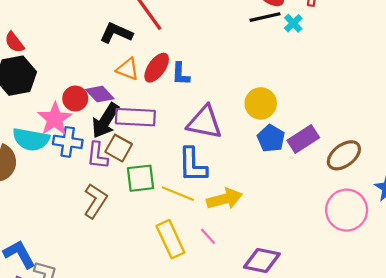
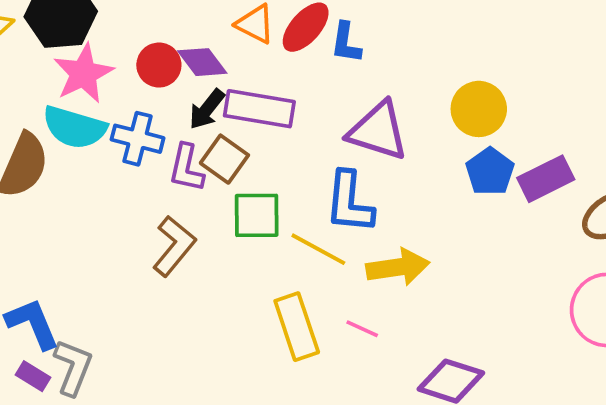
pink star: (55, 119) -> (83, 74), moved
black arrow: (105, 121) -> (207, 109), size x0.7
pink line: (208, 236) -> (362, 329), turned -30

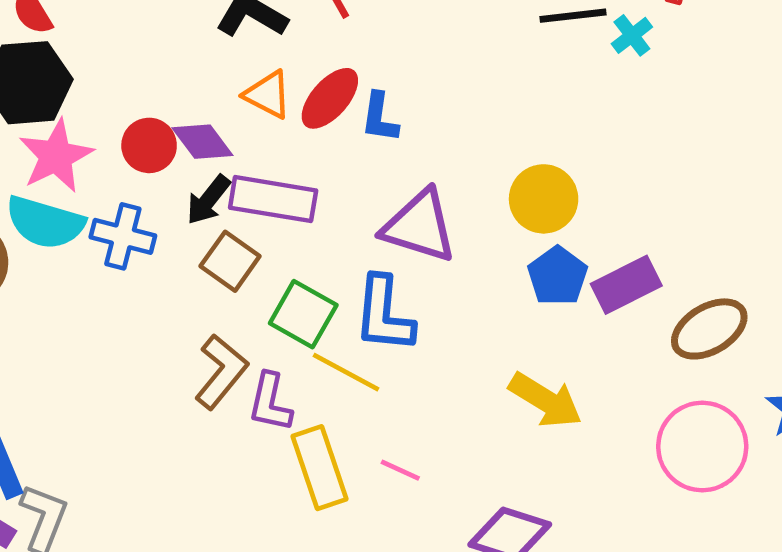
purple L-shape: (186, 168) -> (270, 402), moved
green square: (257, 215) -> (303, 314), moved, turned 30
brown L-shape: (174, 246) -> (221, 372), moved
yellow arrow: (398, 267) -> (545, 400), moved, turned 40

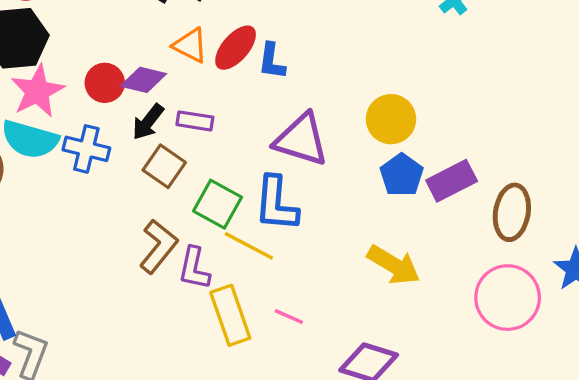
purple diamond: (202, 142) -> (143, 80), turned -39
purple rectangle: (273, 199) -> (195, 121), size x0.6
brown ellipse: (709, 329) -> (512, 212), turned -50

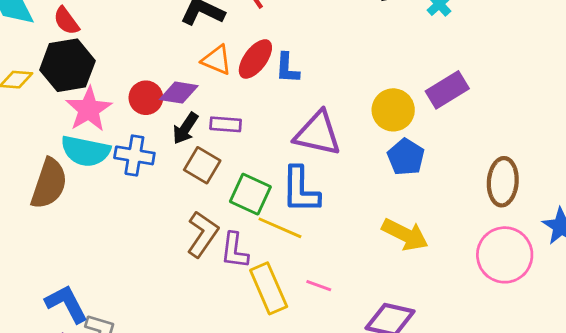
purple rectangle: (452, 181) -> (447, 90), moved

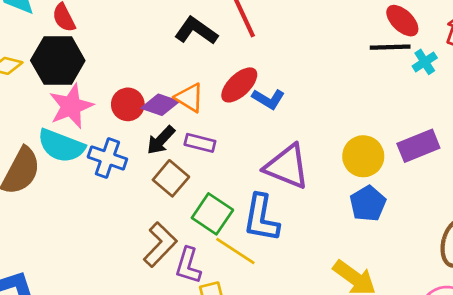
orange triangle: (217, 60) -> (189, 98), moved
blue L-shape: (287, 68) -> (268, 99), turned -72

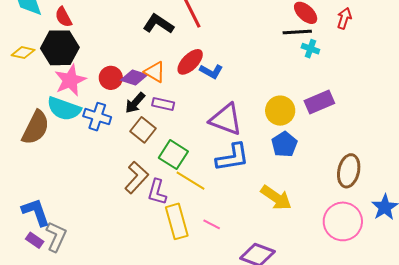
cyan cross: (425, 62) -> (310, 49), moved, turned -36
blue L-shape: (261, 218) -> (232, 157), moved, turned -108

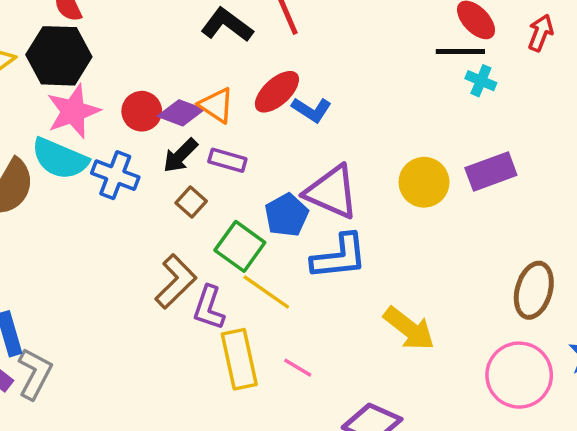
brown square: (143, 130) -> (191, 202), size x0.7
blue pentagon: (284, 144) -> (286, 215), moved

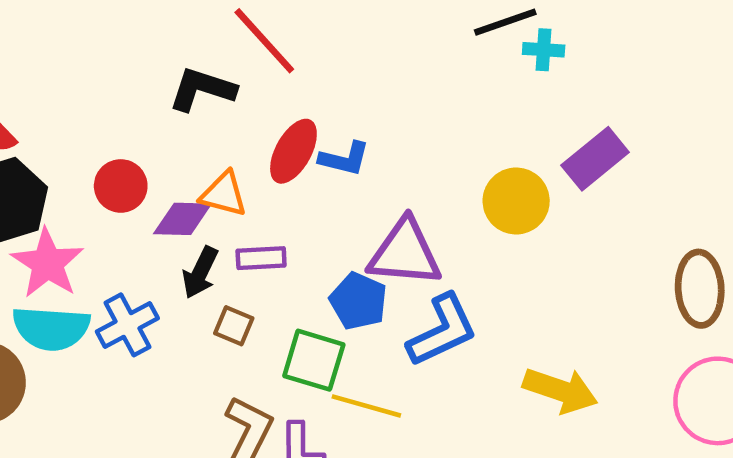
red circle: (142, 111) -> (121, 186), moved
blue cross: (115, 175) -> (127, 325), turned -30

